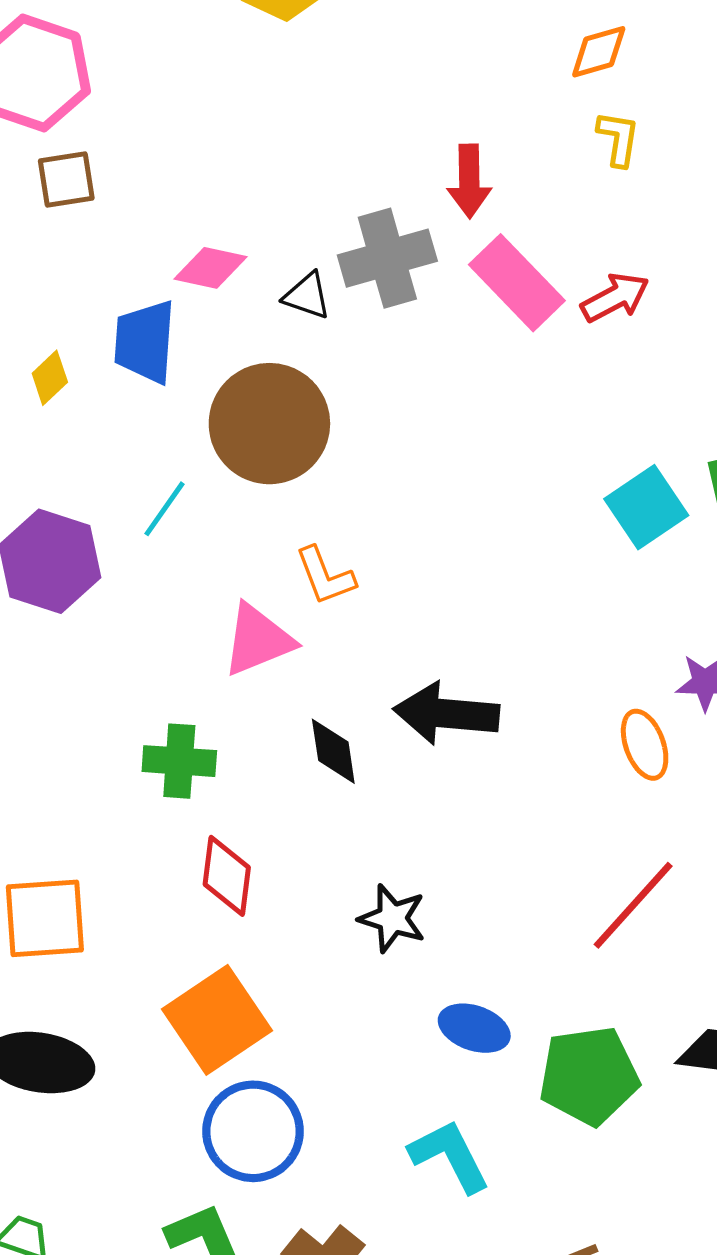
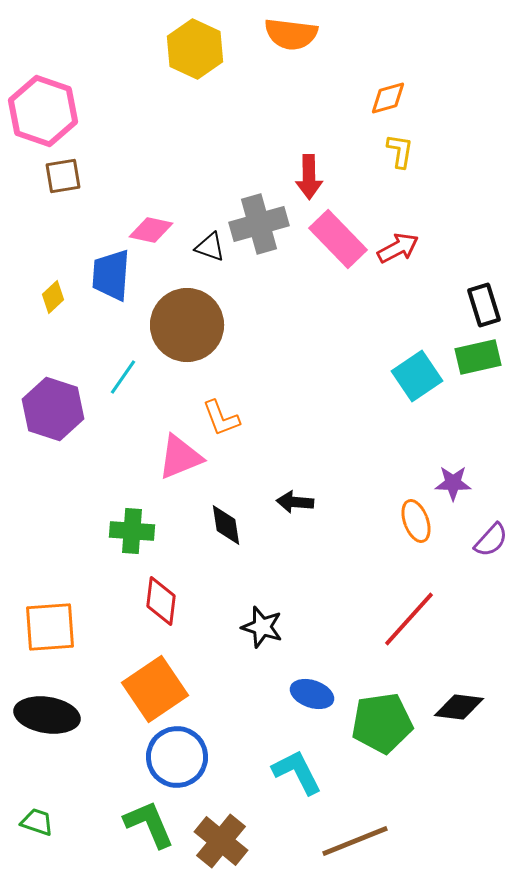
black arrow: (446, 714) -> (295, 502), size x0.6

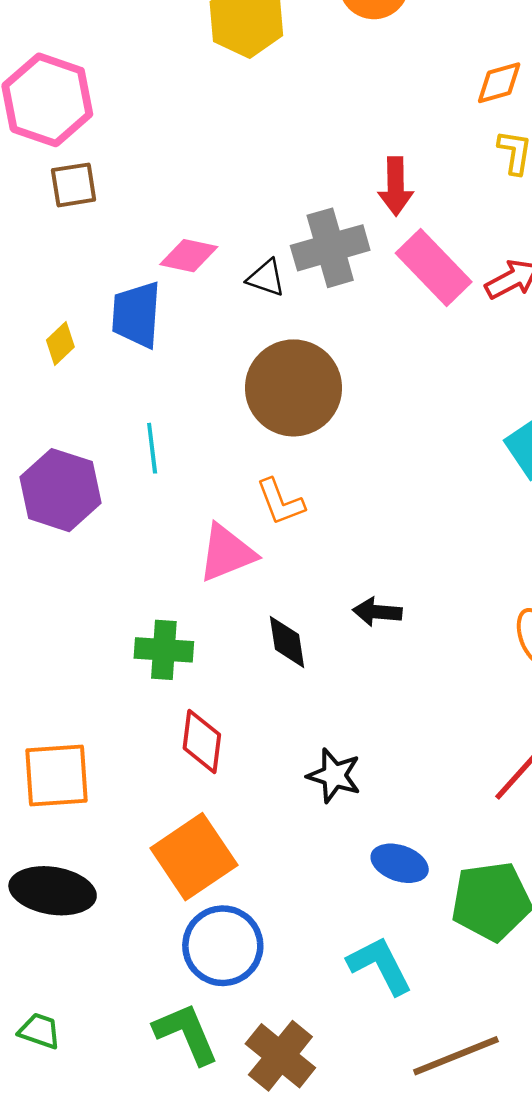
brown circle: (187, 325) -> (294, 388), moved
cyan line: (123, 377) -> (152, 448), turned -42

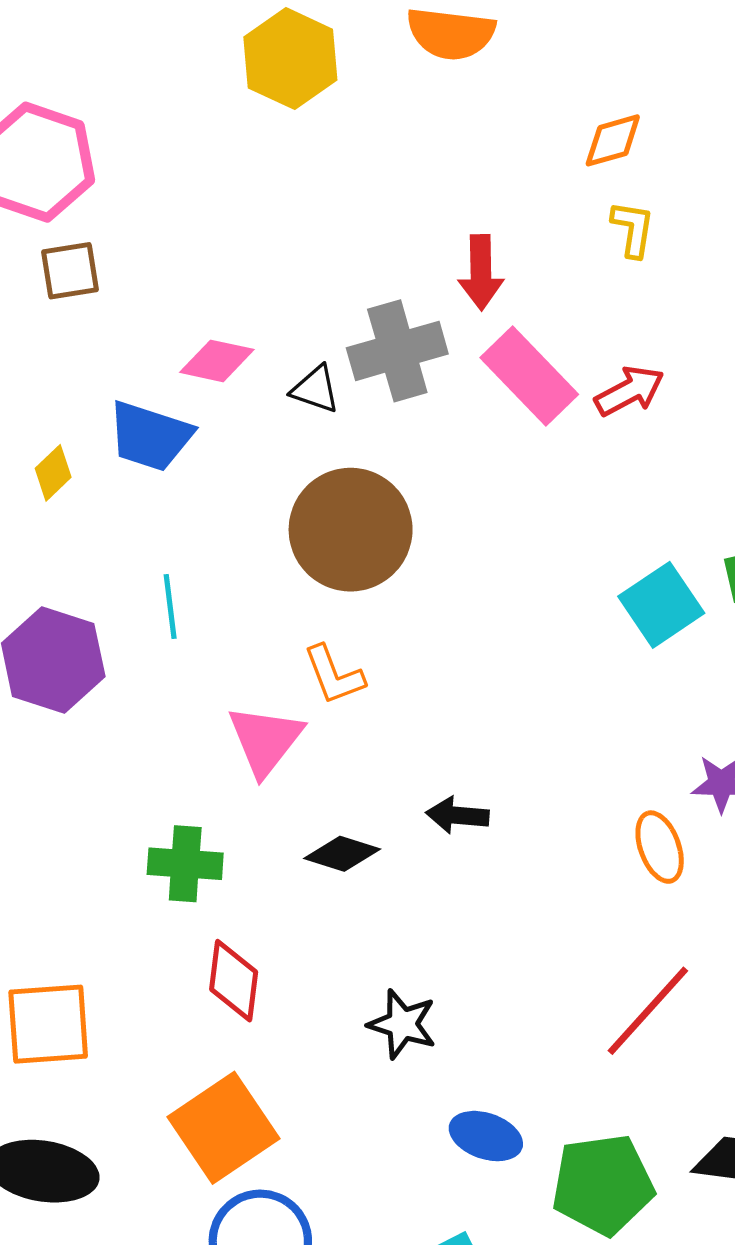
blue trapezoid: (136, 315) -> (150, 436), turned -76
pink triangle: (227, 553) -> (265, 740), turned -30
black diamond: (287, 642) -> (342, 854), turned -64

